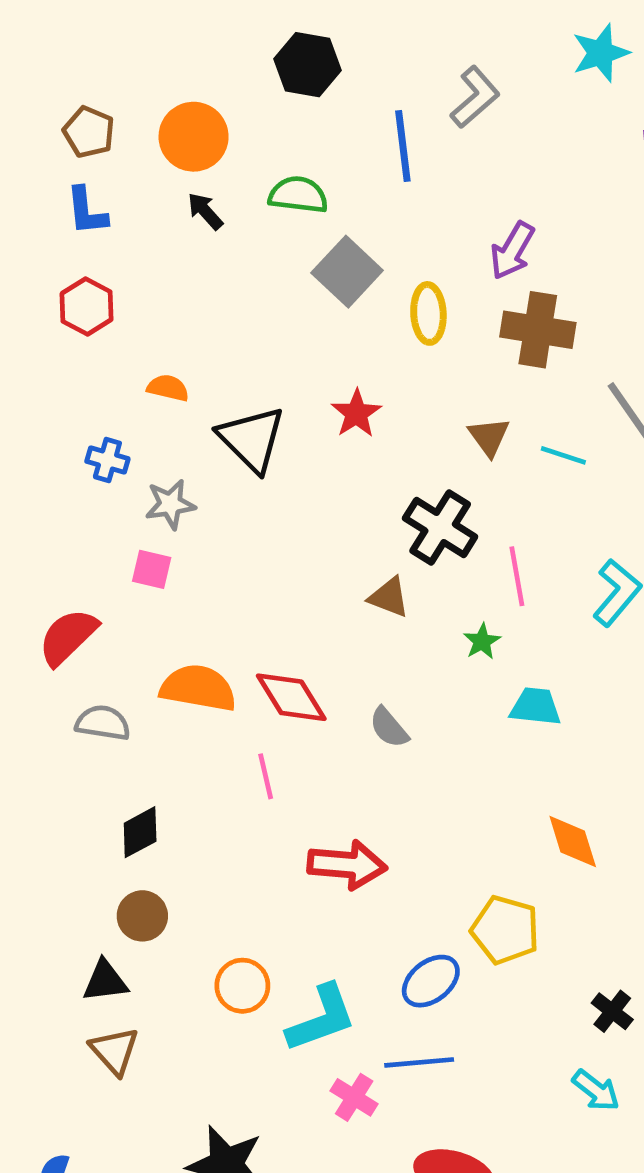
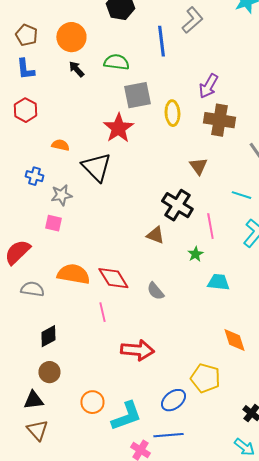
gray square: (347, 272) -> (137, 95), turned 36
red star: (356, 413) -> (118, 128), moved, size x1.4
cyan line: (563, 455) -> (241, 195), moved

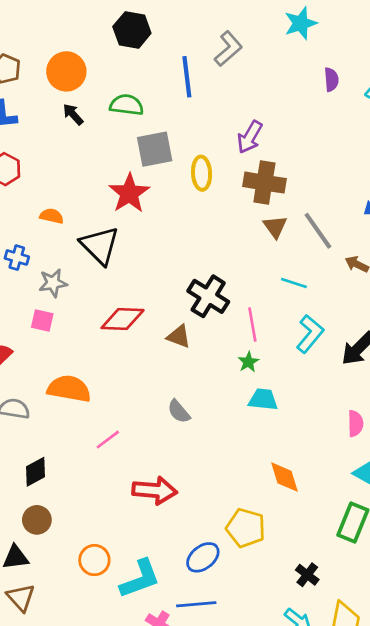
brown triangle: (198, 166) -> (275, 227), moved
green star: (195, 254) -> (248, 362), moved
red diamond: (113, 278) -> (123, 319), moved, turned -56
pink line: (102, 312) -> (108, 440), turned 66

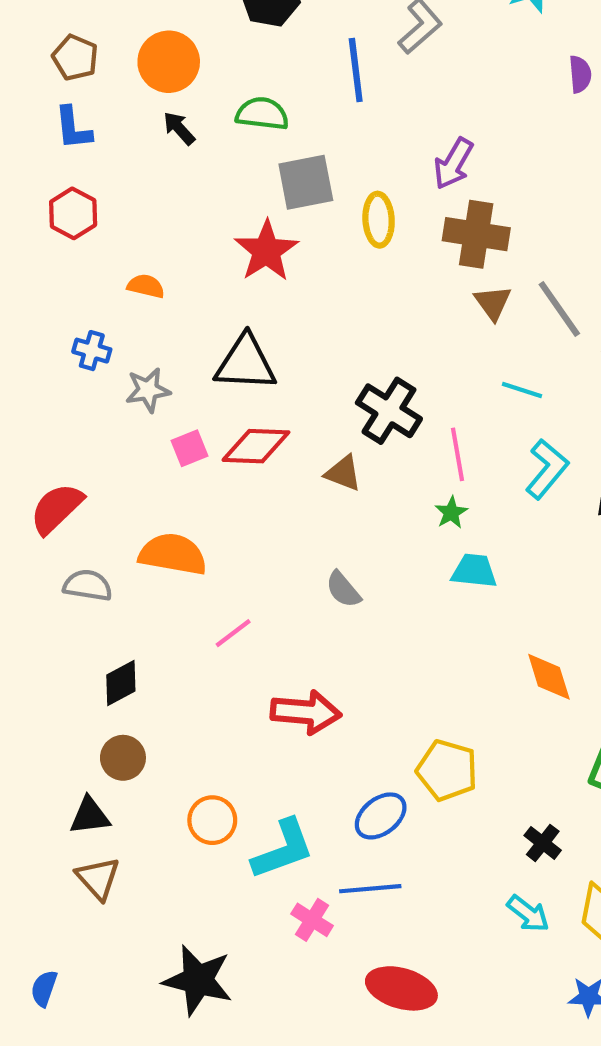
black triangle: (100, 245) -> (246, 363), moved, turned -42
pink square: (42, 320) -> (189, 448), moved, turned -35
orange diamond: (285, 477) -> (549, 677), moved

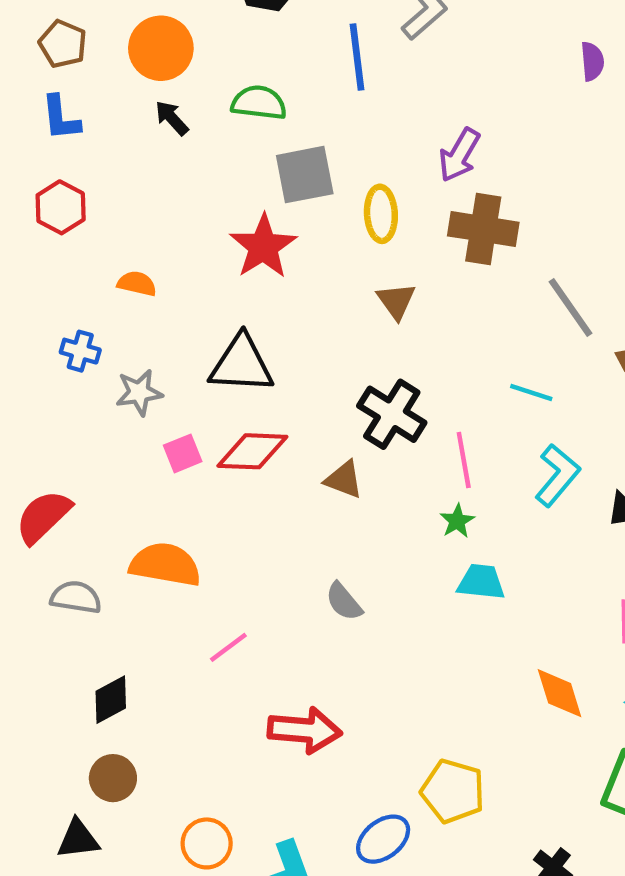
brown triangle: (493, 303) -> (396, 301), moved

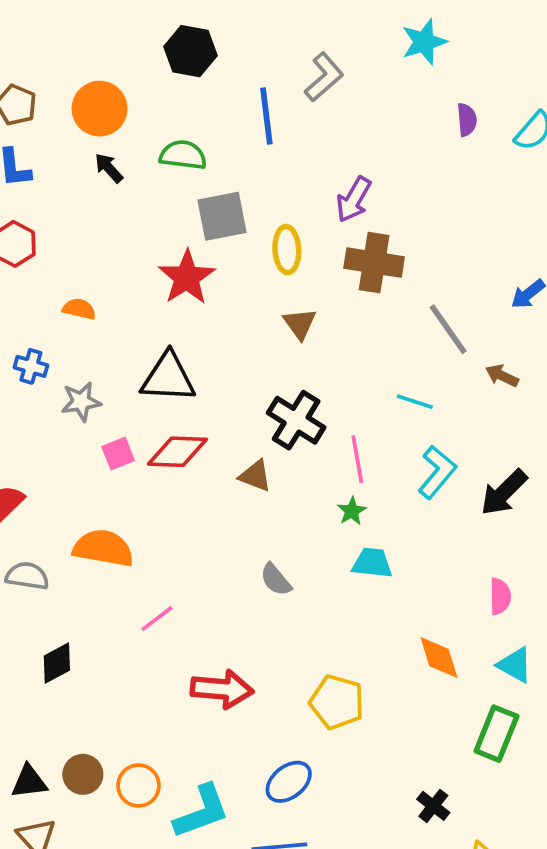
gray semicircle: (344, 602) -> (276, 580), moved
brown circle: (113, 778) -> (83, 774), moved
yellow pentagon: (453, 791) -> (337, 702), moved

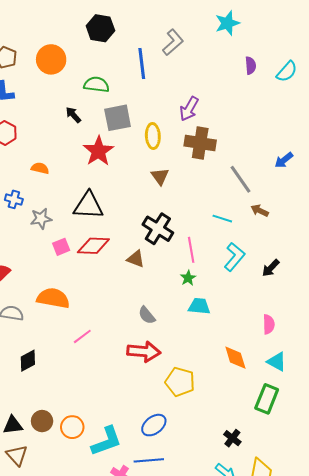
black arrow: (109, 168) -> (73, 115), moved
brown arrow: (502, 376) -> (260, 211), moved
black arrow: (504, 492) -> (271, 268), size x0.7
red arrow: (222, 689) -> (144, 352), moved

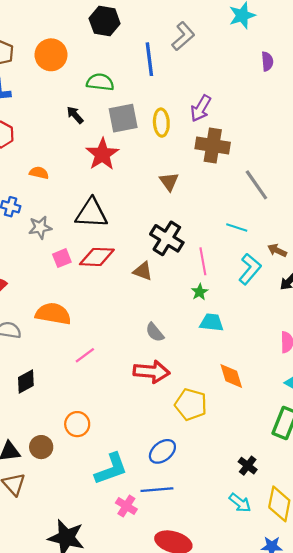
yellow ellipse: (153, 136) -> (161, 123), moved
brown arrow: (260, 211) -> (277, 250), moved
orange diamond: (235, 358) -> (231, 376), moved
orange circle: (72, 427) -> (77, 424), moved

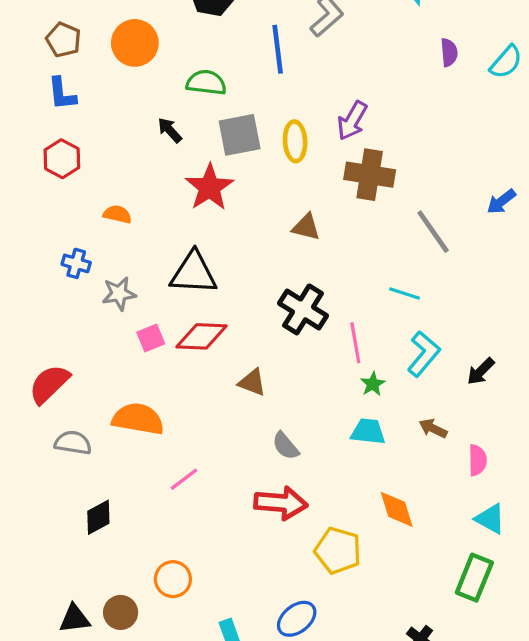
brown triangle: (169, 182) -> (306, 227), turned -40
brown arrow: (277, 250) -> (433, 428), moved
brown triangle: (143, 271) -> (252, 382), moved
green star: (200, 292) -> (373, 384), moved

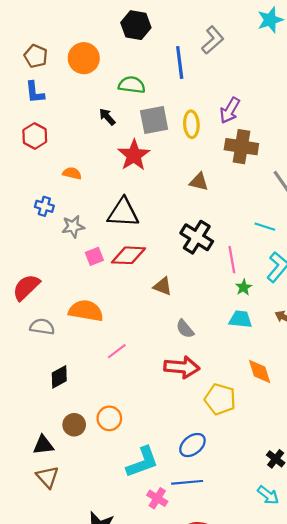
brown circle: (121, 612) -> (74, 425), moved

